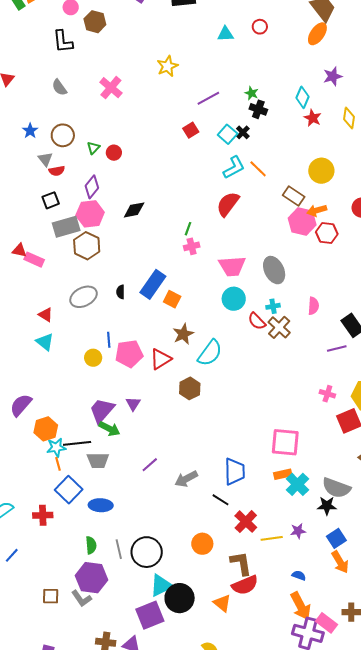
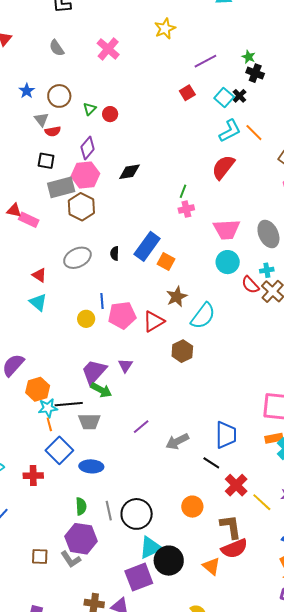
black square: (51, 200) -> (46, 161), turned 30
yellow line: (272, 538) -> (262, 502), turned 50

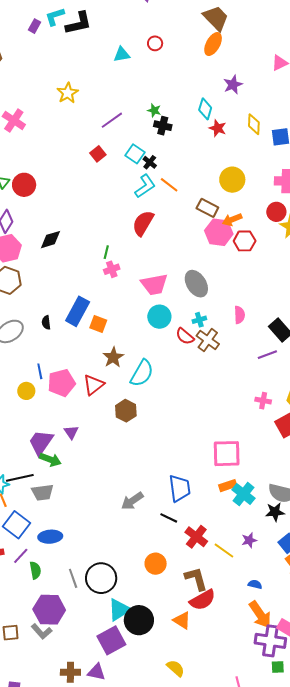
black cross: (239, 96) -> (150, 162), moved
red circle: (110, 114) -> (24, 185), size x1.5
purple line: (141, 427) -> (21, 556), moved
green semicircle: (81, 506) -> (35, 570), moved

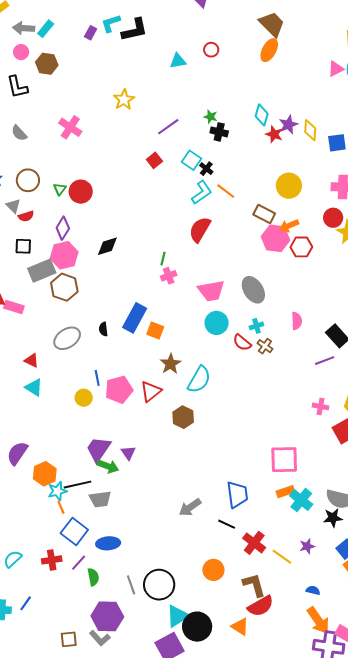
purple star: (233, 85) -> (288, 125), moved
brown cross: (208, 340) -> (265, 346), size x0.7
purple triangle: (71, 432) -> (128, 453), moved

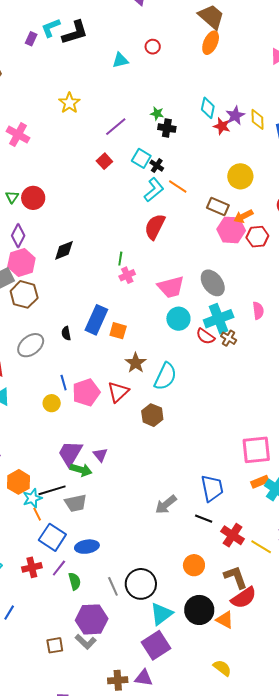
cyan cross: (256, 326) -> (219, 319), size x2.0
black circle: (197, 627) -> (199, 610), moved

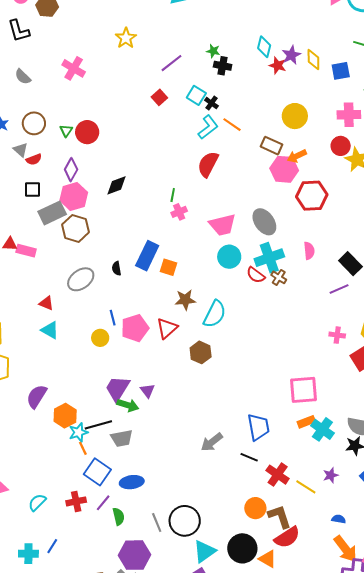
red hexagon: (257, 237) -> (312, 196), moved, size x1.4
brown star: (136, 363) -> (185, 300), turned 30
orange circle: (194, 565) -> (255, 508), moved

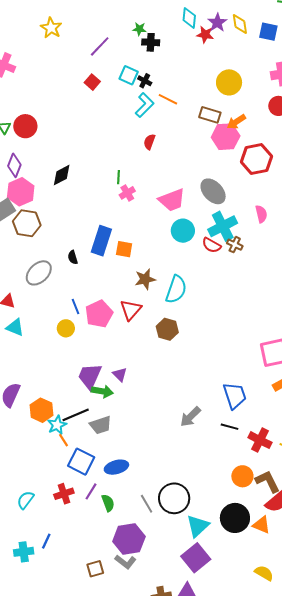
blue square: (341, 71) -> (268, 32), turned 30
red semicircle: (208, 164) -> (149, 142), size x0.6

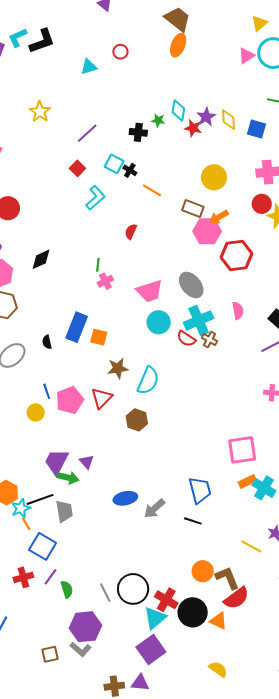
green star: (139, 29) -> (158, 120), moved
cyan L-shape: (145, 105) -> (95, 198), moved
gray trapezoid: (101, 425) -> (64, 511), turned -85
red cross: (260, 440) -> (166, 600), moved
blue ellipse: (116, 467) -> (125, 498), moved

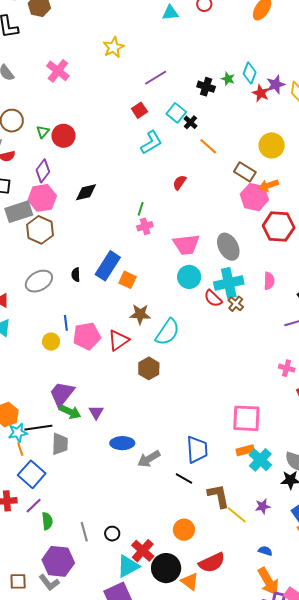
purple triangle: (87, 462) -> (96, 412), moved
brown L-shape: (227, 578) -> (218, 496), moved
black circle: (133, 589) -> (112, 534), size x0.5

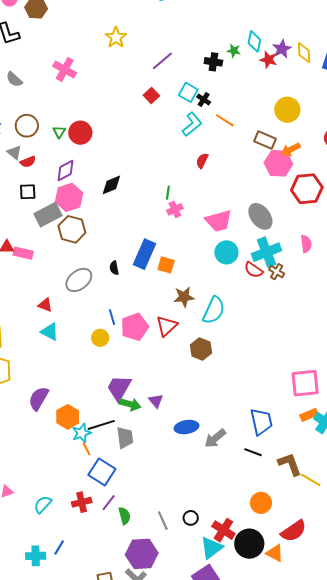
cyan L-shape: (151, 143) -> (192, 124), moved
purple diamond: (43, 171) -> (65, 171), turned 35

